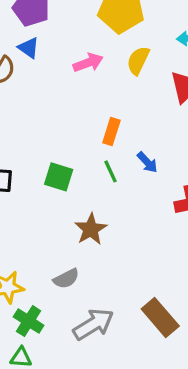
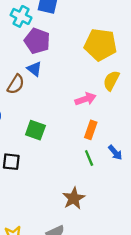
pink arrow: (88, 63) -> (85, 99), moved
green square: (59, 177) -> (35, 130), moved

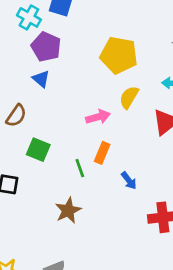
brown semicircle: (16, 84) -> (16, 116), moved
green line: (89, 158) -> (80, 168), moved
brown star: (74, 198) -> (68, 210), moved

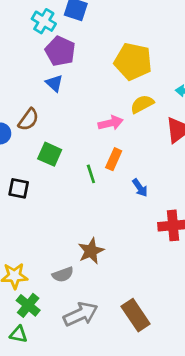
yellow semicircle: (129, 97) -> (142, 104), turned 30
brown star: (68, 210) -> (91, 251), moved

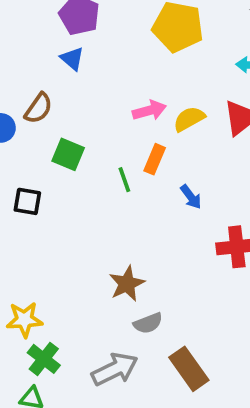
yellow semicircle: (142, 104) -> (189, 119), moved
gray semicircle: (63, 274) -> (148, 323), moved

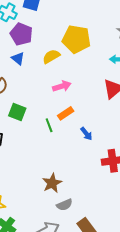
yellow semicircle: (189, 119) -> (51, 56), moved
orange rectangle: (155, 159) -> (66, 113), turned 35

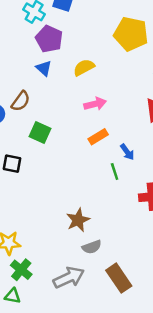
yellow pentagon: (76, 39) -> (131, 34), moved
green line: (49, 125) -> (115, 171), moved
blue arrow: (86, 134) -> (127, 152), moved

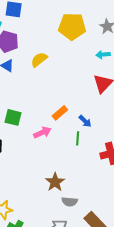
pink arrow: (95, 104) -> (42, 132), moved
green line: (115, 171) -> (78, 138), turned 32
gray semicircle: (92, 247) -> (70, 202), turned 35

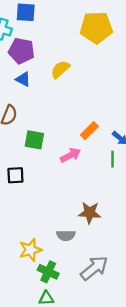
brown star: (55, 182) -> (90, 213), turned -30
gray semicircle: (70, 202) -> (66, 235), moved

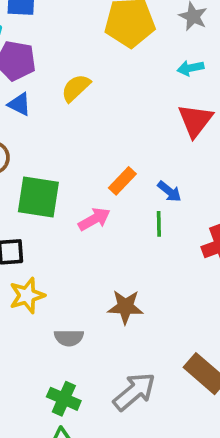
green square: (34, 140) -> (38, 197), size x1.4
gray semicircle: (66, 235) -> (69, 338), moved
yellow star: (30, 250) -> (27, 295), moved

